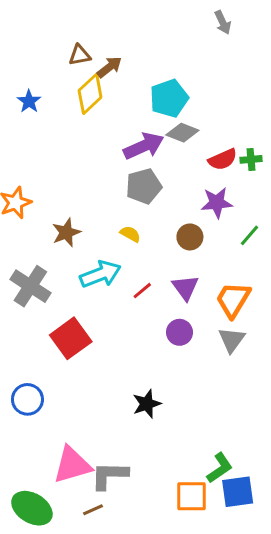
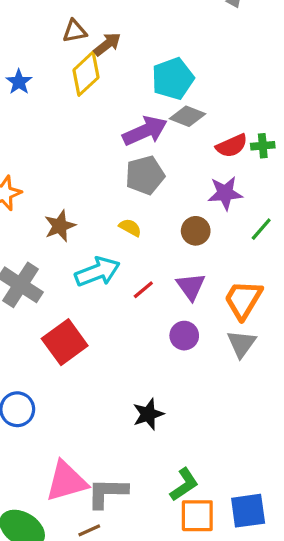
green L-shape: (220, 468) -> (184, 485), moved

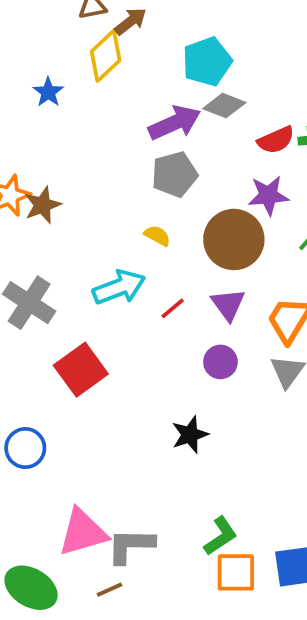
blue star: (19, 82) -> (48, 92), moved
brown star: (60, 226) -> (43, 205), moved
brown circle: (196, 231) -> (234, 239), size x1.8
black star: (148, 414) -> (190, 435), moved

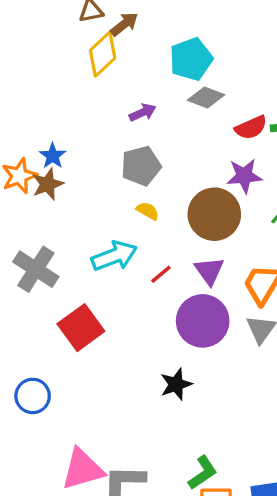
blue star: (48, 92) -> (53, 156), moved
purple arrow: (175, 123) -> (143, 113), moved, size x0.6
gray pentagon: (175, 174) -> (141, 166), moved
purple circle: (220, 362) -> (203, 321), size x1.8

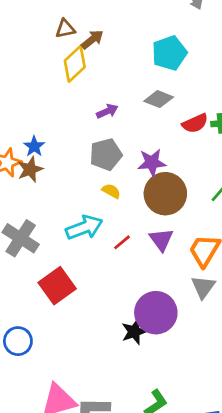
cyan pentagon: (191, 59) -> (169, 53), moved
purple star: (244, 176) -> (152, 163), moved
purple circle: (203, 321) -> (156, 313), moved

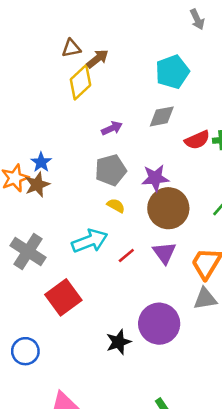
gray diamond: (159, 99) -> (162, 116), turned -32
gray triangle: (203, 287) -> (205, 299), turned 45
black star: (134, 332) -> (118, 342), moved

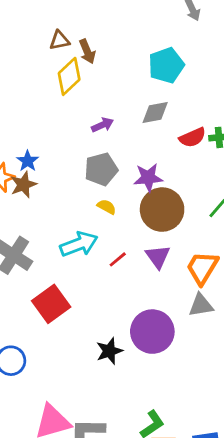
brown arrow: (98, 59) -> (87, 51), turned 105

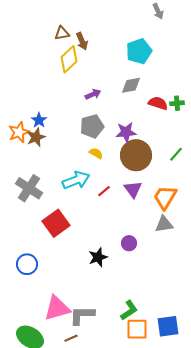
red semicircle: (193, 137) -> (158, 103), turned -138
purple circle: (152, 332) -> (129, 243), size x0.5

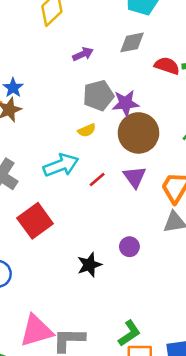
gray pentagon: (92, 126) -> (98, 95), moved
yellow semicircle: (96, 153) -> (87, 130), turned 128

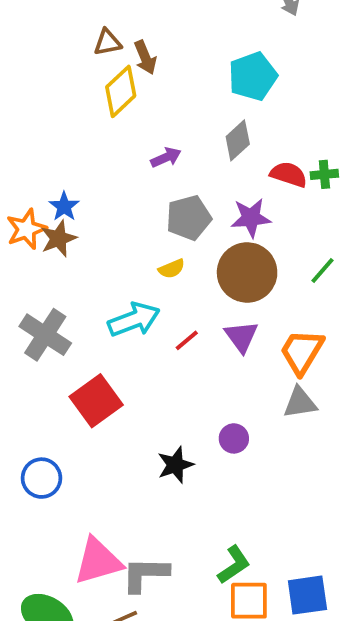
gray diamond: (132, 42) -> (238, 140), turned -32
purple star: (126, 103) -> (251, 218), moved

